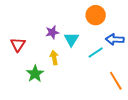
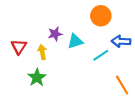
cyan triangle: (71, 39) -> (75, 41), turned 42
yellow arrow: (54, 58) -> (42, 52), moved

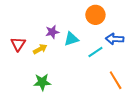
yellow arrow: (42, 52) -> (40, 49), turned 72
green star: (37, 78) -> (42, 82), moved, turned 30

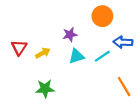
purple star: (52, 32) -> (70, 35), moved
cyan triangle: (71, 39) -> (76, 56), moved

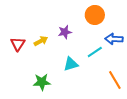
yellow arrow: (43, 53) -> (41, 41), moved
cyan triangle: (76, 56) -> (71, 64), moved

